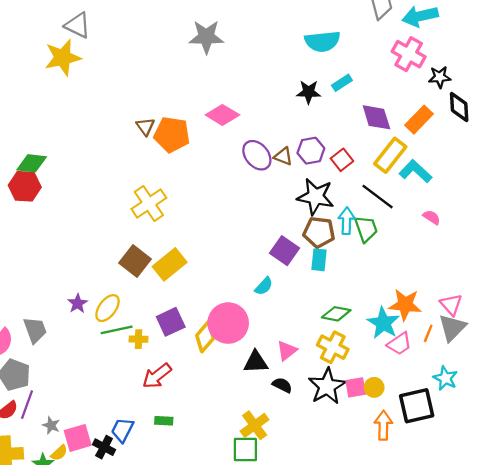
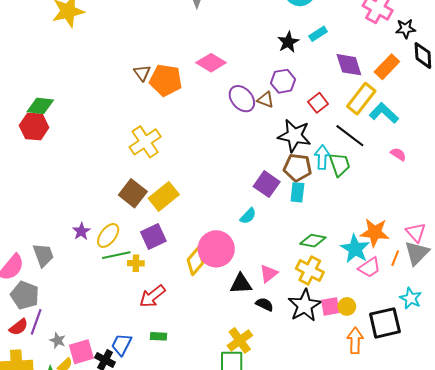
black star: (309, 92) -> (288, 42), turned -30
purple hexagon: (311, 151) -> (283, 81), moved
purple square: (171, 322) -> (153, 237), moved

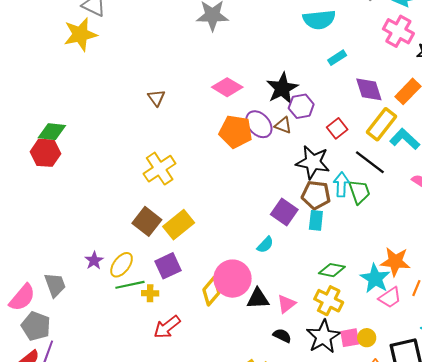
black star: (288, 42) -> (282, 88), moved, size x1.4
orange pentagon: (166, 80) -> (236, 132), moved
black triangle: (241, 284) -> (258, 299), moved

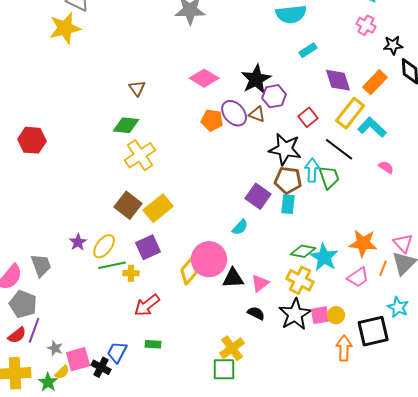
pink cross: (398, 31) -> (366, 25), size x0.7
green diamond: (52, 132) -> (126, 125), moved
orange pentagon: (236, 132) -> (212, 120), size x0.7
cyan star: (375, 279) -> (324, 257), moved

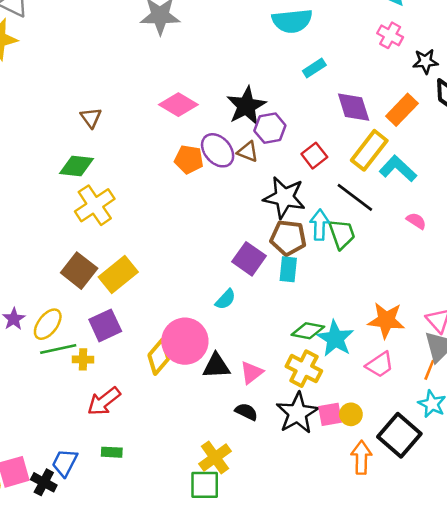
orange line: (383, 268) -> (429, 370), moved
black square: (373, 331) -> (399, 435), turned -36

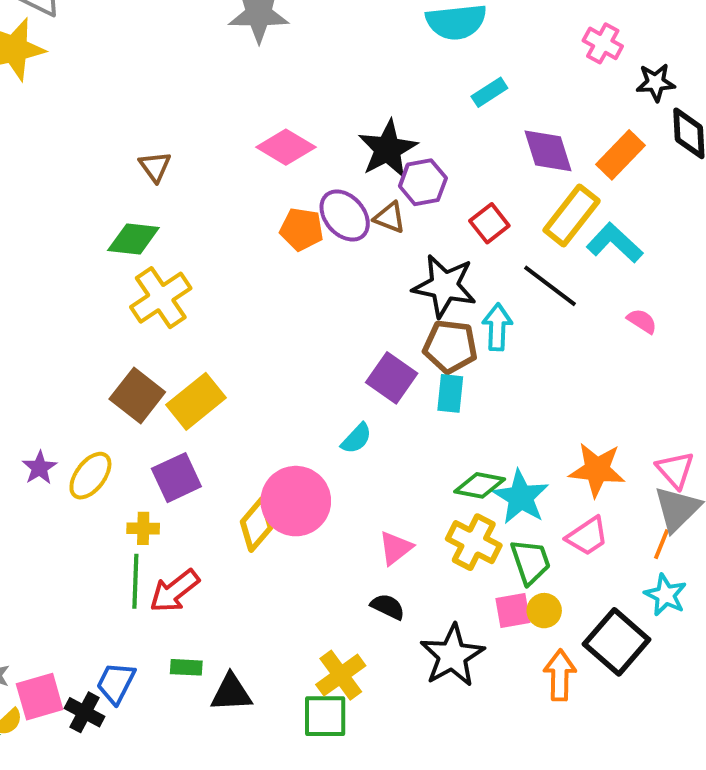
green trapezoid: (342, 234) -> (530, 562), moved
green line: (58, 349) -> (135, 581), moved, turned -76
black triangle: (216, 366) -> (231, 693), moved
black star: (297, 413) -> (452, 656), moved

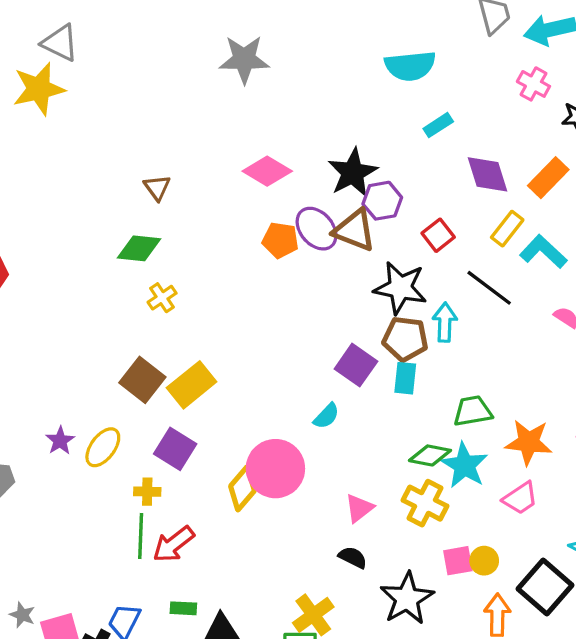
yellow rectangle: (572, 215) -> (507, 229), size x0.7
brown triangle: (390, 217) -> (354, 230), size x1.6
yellow cross: (161, 298) -> (162, 298), size x0.6
purple square: (176, 478) -> (175, 449), turned -33
green trapezoid: (530, 562) -> (473, 411), moved, turned -81

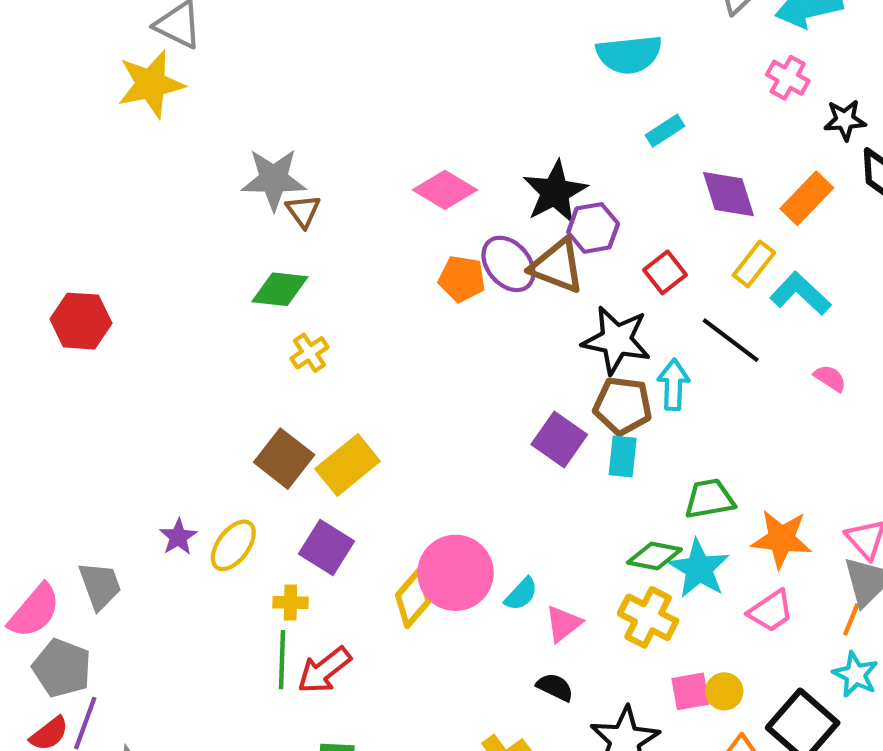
gray star: (244, 59) -> (274, 179), moved
cyan semicircle: (326, 416) -> (521, 594), moved

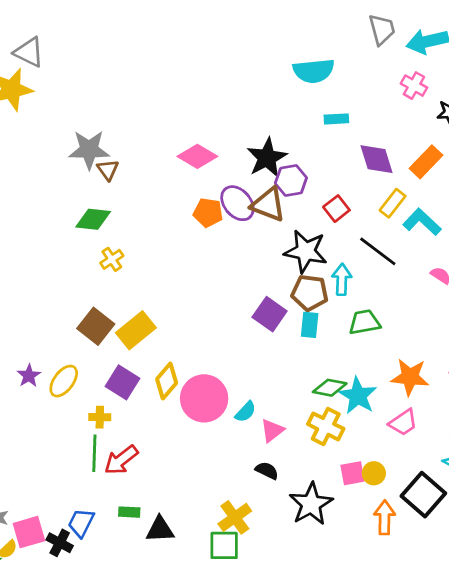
cyan rectangle: (665, 131) -> (336, 119), turned 30
green trapezoid: (709, 499) -> (364, 322), moved
yellow diamond: (413, 598) -> (167, 381), moved

